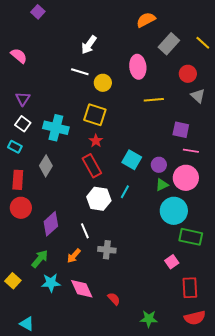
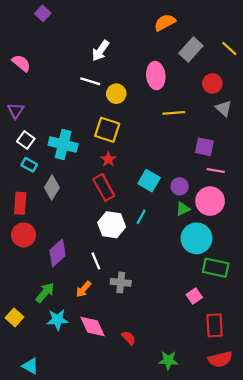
purple triangle: (23, 99) -> (16, 111), moved
cyan rectangle: (15, 147) -> (29, 165), moved

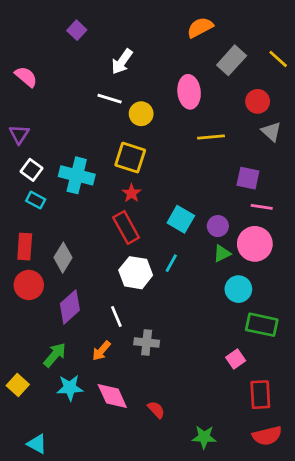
purple square: (43, 13) -> (77, 30), moved
gray diamond: (52, 187) -> (63, 258), moved
cyan circle: (196, 238) -> (238, 289), size x0.7

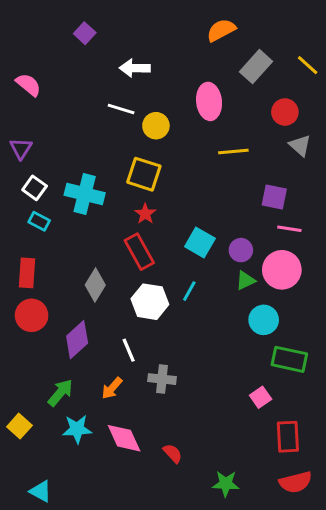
white arrow: (122, 62) -> (135, 68), turned 56
gray diamond: (63, 258) -> (95, 285), moved

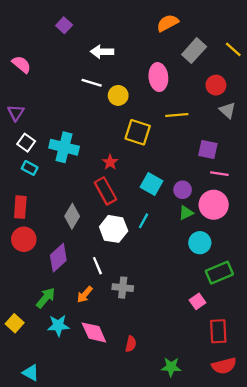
yellow square: (144, 174) -> (138, 132), moved
green rectangle: (289, 359) -> (219, 273), turned -35
red semicircle: (173, 453) -> (131, 344), turned 56

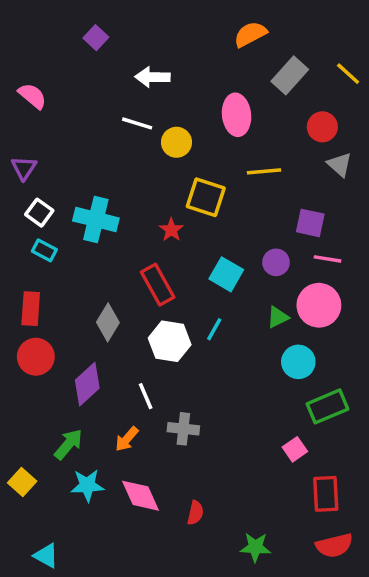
red star: (110, 162) -> (171, 230), moved
purple circle: (183, 190) -> (276, 262), moved

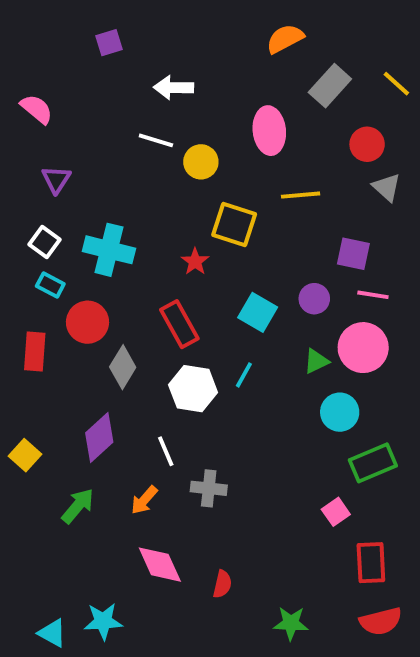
purple square: (96, 38) -> (109, 43), turned 30
purple triangle: (24, 168) -> (56, 179), moved
red circle: (36, 357) -> (87, 322), moved
yellow square: (22, 482) -> (25, 455), moved
cyan star: (87, 485) -> (103, 621), moved

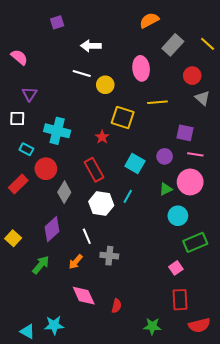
white square: (44, 242) -> (17, 119), moved, turned -35
red rectangle: (35, 351) -> (18, 184), turned 42
red rectangle: (371, 563) -> (180, 300), moved

